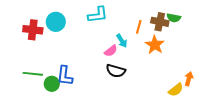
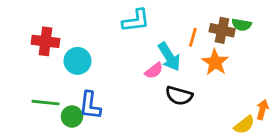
cyan circle: (56, 22) -> (78, 61), moved
cyan arrow: (122, 41) -> (169, 57), size x1.5
black semicircle: (116, 71) -> (179, 96), moved

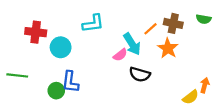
cyan L-shape: (136, 21) -> (93, 23), moved
green semicircle: (242, 25) -> (204, 19), moved
orange line: (193, 37) -> (151, 29), turned 32
green line: (46, 103) -> (17, 75), moved

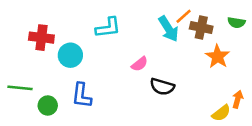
orange line: (151, 29) -> (184, 16), moved
cyan arrow: (132, 44) -> (168, 29), moved
orange star: (168, 48) -> (218, 56), moved
green circle: (56, 91) -> (48, 106), moved

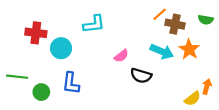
cyan arrow: (168, 29) -> (162, 51), moved, turned -35

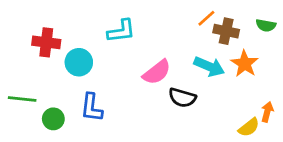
pink semicircle: (121, 56) -> (157, 72), size x1.5

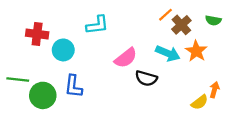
brown cross: (226, 31) -> (181, 25), turned 36
green circle: (53, 119) -> (43, 95), size x1.5

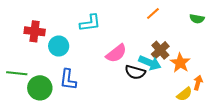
brown cross: (181, 25) -> (160, 50), moved
orange star: (196, 51) -> (180, 63), moved
cyan arrow: (168, 53) -> (150, 63), moved

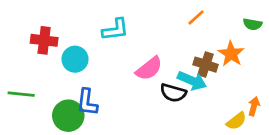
brown cross: (160, 50) -> (205, 65), turned -30
orange star: (180, 63) -> (231, 54), moved
green circle: (40, 88) -> (68, 116), moved

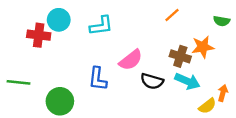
orange star: (231, 54) -> (203, 47), turned 30
cyan circle: (75, 59) -> (59, 20), moved
cyan arrow: (192, 81) -> (187, 81), moved
blue L-shape: (87, 102) -> (98, 79), moved

